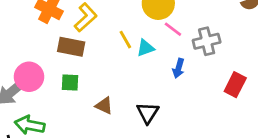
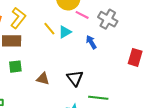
gray cross: (207, 41) -> (108, 19), turned -36
blue arrow: (178, 68) -> (91, 42), turned 144
red rectangle: (235, 85) -> (135, 57), moved

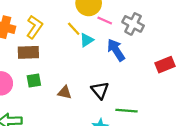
yellow line: (49, 29) -> (74, 29), moved
blue arrow: (91, 42) -> (116, 50), size x1.5
red rectangle: (135, 57) -> (165, 65), turned 54

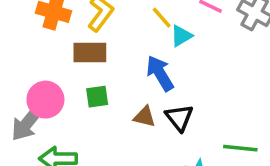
blue arrow: (116, 50) -> (160, 73), moved
black triangle: (100, 90) -> (179, 118), moved

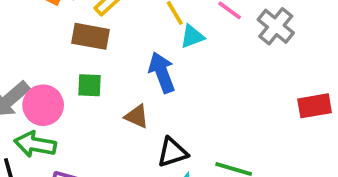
pink circle: (45, 100) -> (43, 105), moved
black triangle: (179, 118) -> (172, 152), moved, turned 40

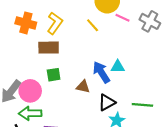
cyan triangle: (192, 37) -> (118, 67), moved, turned 32
blue arrow: (162, 72) -> (101, 72), moved

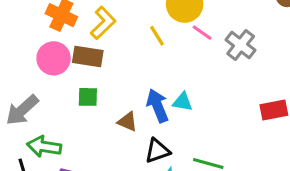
pink circle: (30, 91) -> (54, 58), moved

